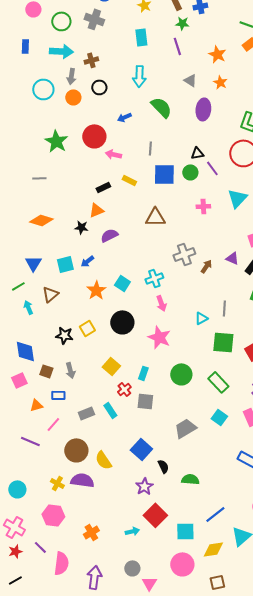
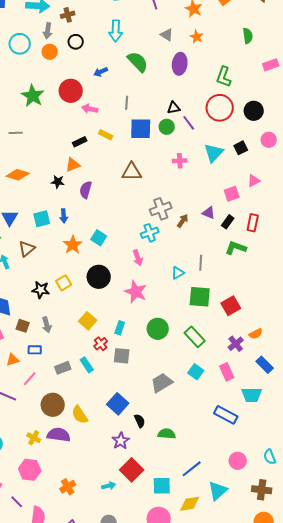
purple semicircle: (109, 235) -> (86, 190), turned -48
blue arrow: (87, 261) -> (64, 216), turned -56
cyan cross: (154, 278) -> (150, 233), moved

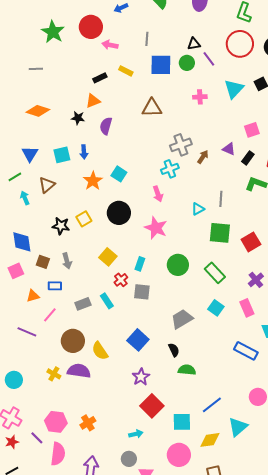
black semicircle: (140, 421) -> (174, 350), moved
pink hexagon: (30, 470) -> (56, 422), moved
cyan arrow: (109, 486) -> (136, 434), moved

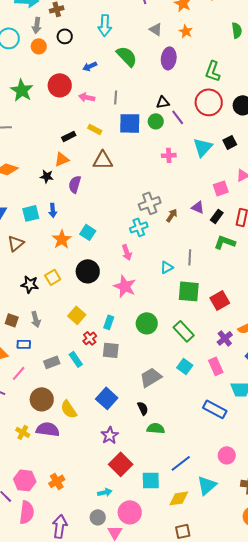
pink arrow: (110, 45) -> (87, 97), moved
brown triangle: (152, 108) -> (103, 160), moved
pink circle: (179, 455) -> (130, 512), moved

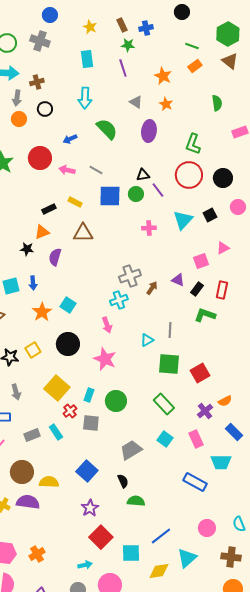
gray line: (116, 97) -> (96, 170), turned -64
yellow square: (77, 315) -> (57, 388), size x1.4
green circle: (147, 323) -> (116, 401), moved
yellow semicircle: (69, 409) -> (49, 482), turned 126

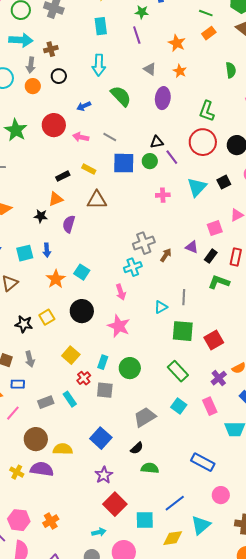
yellow square: (57, 388) -> (71, 355), size x0.7
black semicircle: (123, 481) -> (137, 448), turned 72
blue rectangle: (195, 482) -> (203, 462), moved

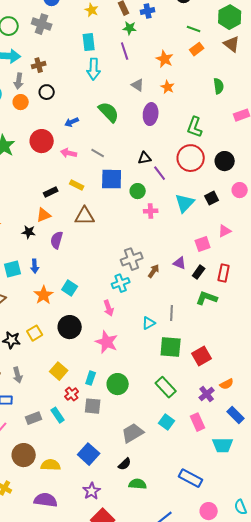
cyan arrow: (99, 65) -> (94, 69), moved
green circle: (150, 161) -> (138, 191), moved
purple semicircle: (42, 469) -> (46, 500), moved

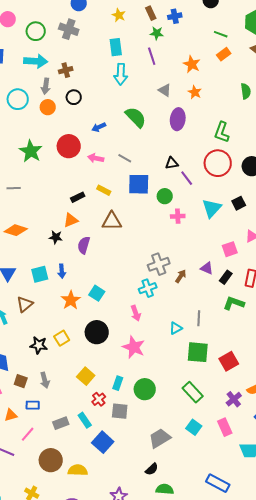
blue square: (89, 454) -> (103, 442), moved

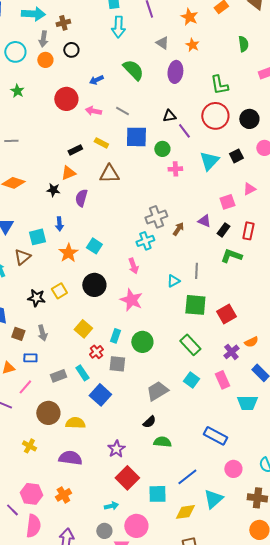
green L-shape: (222, 132) -> (219, 85), turned -30
green star: (31, 151) -> (17, 91), moved, size x0.6
cyan square: (40, 274) -> (37, 237), moved

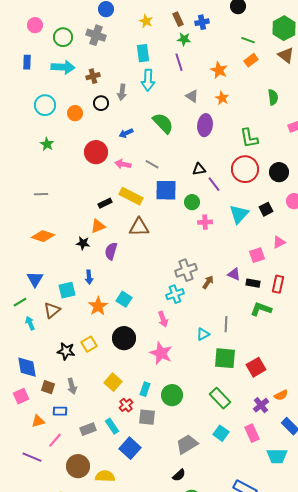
gray arrow: (43, 39) -> (122, 92), moved
yellow rectangle: (101, 143) -> (131, 196), size x1.6
black rectangle: (223, 230) -> (253, 283), turned 64

